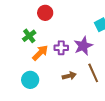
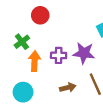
purple star: (83, 46) -> (84, 53), turned 30
orange arrow: (40, 53) -> (35, 61), turned -42

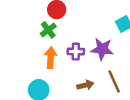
green cross: (22, 42) -> (48, 30), moved

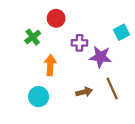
green cross: (48, 30) -> (33, 37), moved
purple cross: (76, 52) -> (79, 43), moved

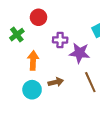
brown arrow: (84, 92) -> (56, 82), moved
cyan circle: (39, 97) -> (32, 90), moved

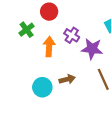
purple cross: (60, 40) -> (72, 35), turned 32
orange arrow: (33, 61) -> (49, 47), moved

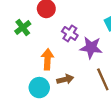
orange arrow: (49, 47) -> (47, 59), moved

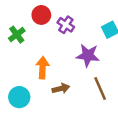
purple cross: (70, 33) -> (66, 25), moved
cyan circle: (39, 88) -> (19, 97), moved

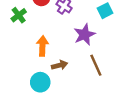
purple star: (88, 55) -> (85, 35), turned -30
cyan circle: (19, 97) -> (40, 82), moved

